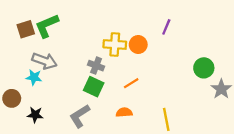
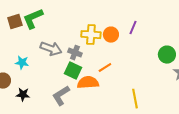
purple line: (166, 27) -> (133, 28), moved
gray arrow: (45, 61) -> (51, 49), moved
orange semicircle: (124, 112) -> (88, 83), moved, size x1.5

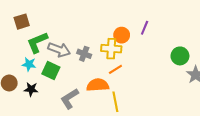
green L-shape: (33, 19) -> (37, 42), moved
yellow cross: (91, 35) -> (111, 49), moved
green square: (73, 71) -> (51, 70), moved
black star: (23, 95) -> (31, 89), moved
yellow line: (135, 99) -> (115, 102), moved

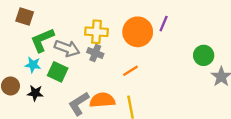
brown square: (22, 22) -> (25, 17), turned 35
orange circle: (122, 35) -> (138, 32), size x1.6
yellow cross: (111, 49) -> (96, 32), moved
orange semicircle: (98, 85) -> (102, 100), moved

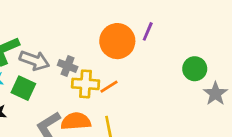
yellow cross: (96, 32) -> (86, 84), moved

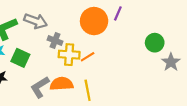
gray arrow: (34, 60) -> (36, 21), moved

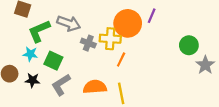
yellow cross: (69, 55) -> (110, 39), moved
orange line: (88, 57) -> (121, 59), turned -32
gray L-shape: (40, 87) -> (61, 85), moved

